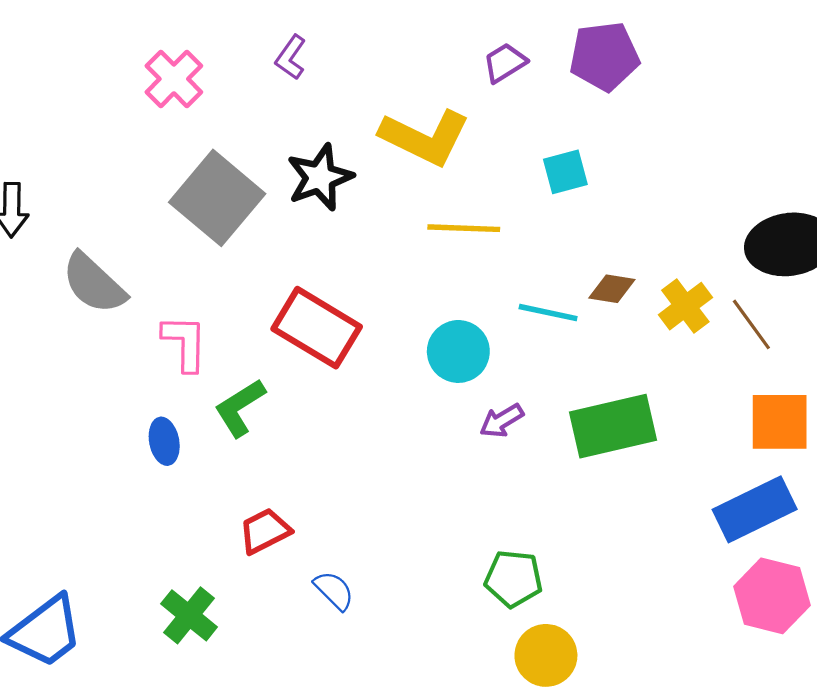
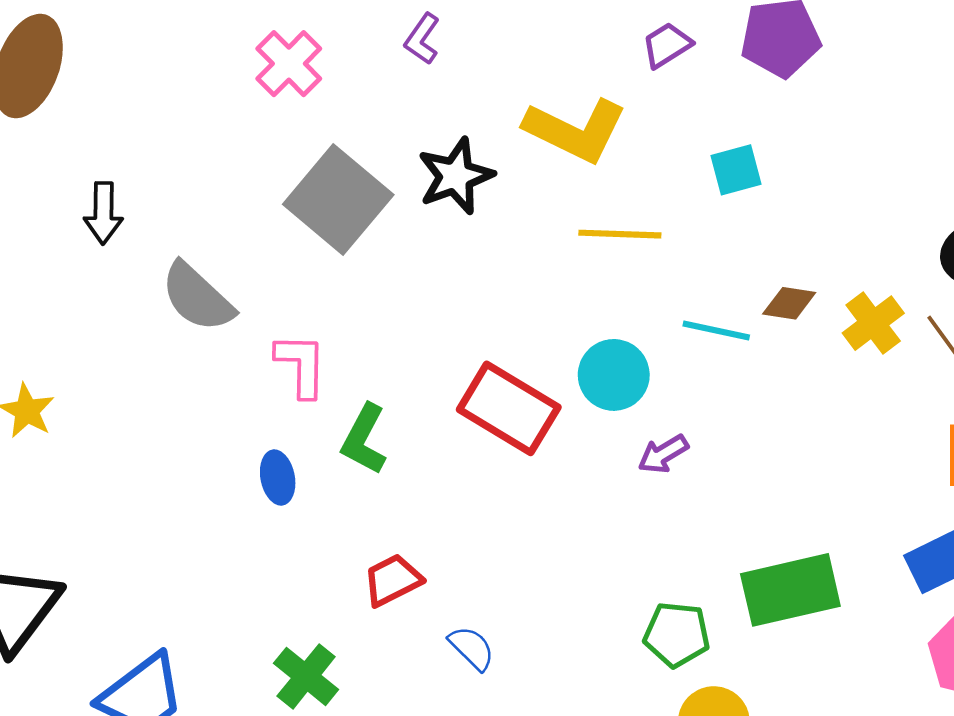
red rectangle: (317, 328) -> (509, 408), moved
green L-shape: (240, 408) -> (364, 439), turned -30
green rectangle: (613, 426) -> (790, 590), moved

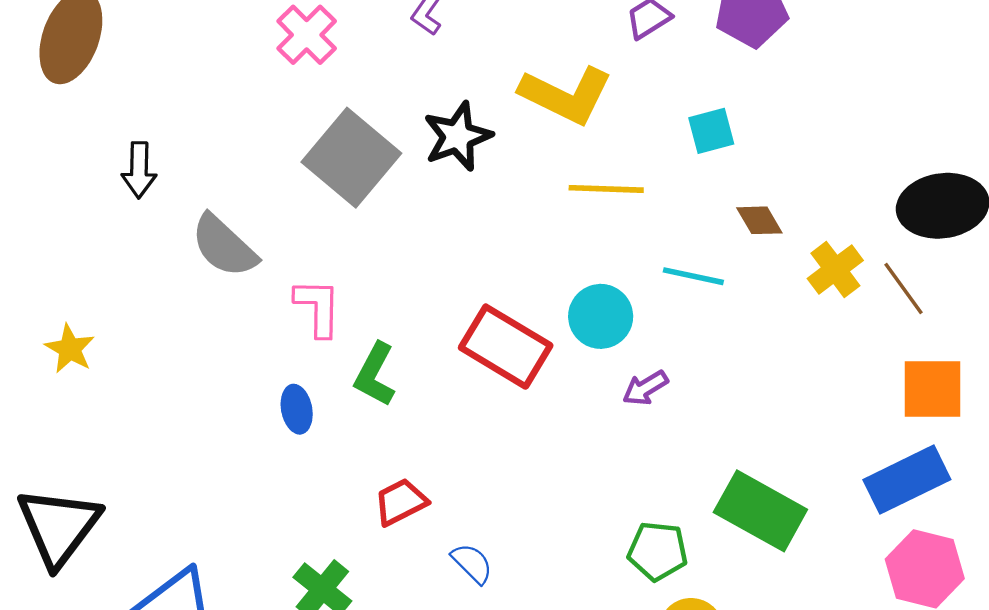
brown diamond: (789, 303) -> (759, 220), moved, turned 51
green rectangle: (790, 590) -> (760, 511), turned 42

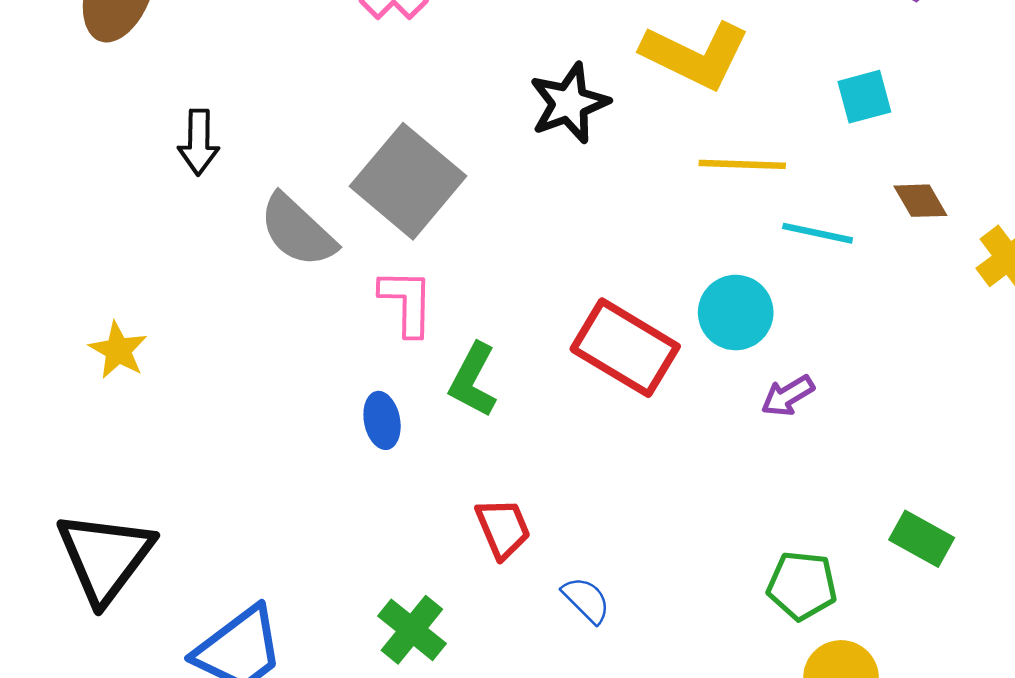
gray square: (351, 158) -> (408, 181), moved
cyan line: (693, 276) -> (818, 233), moved
red trapezoid: (401, 502) -> (503, 528), turned 94
green rectangle: (760, 511) -> (922, 539), size x0.6

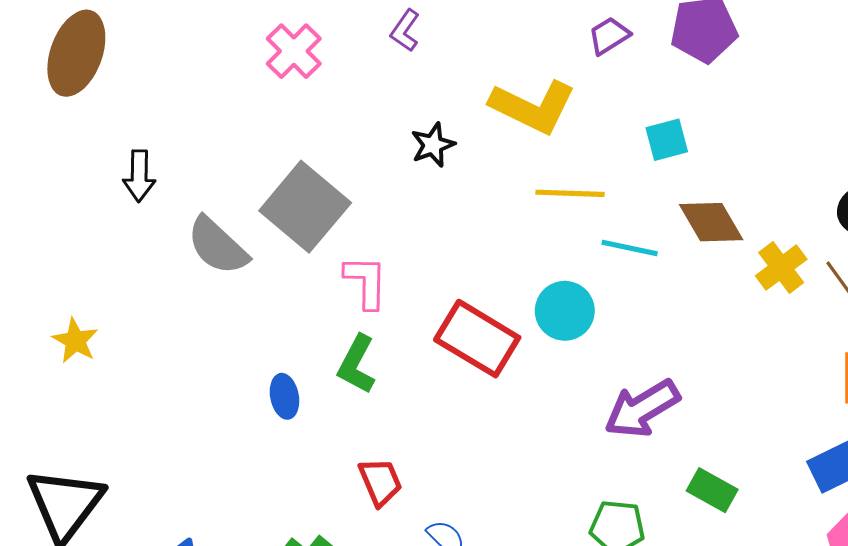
black star: (569, 103) -> (433, 145), size x0.7
brown diamond: (920, 201) -> (711, 222), size x1.5
pink L-shape: (407, 302) -> (366, 282), moved
purple arrow: (788, 396) -> (642, 409), moved, size x1.8

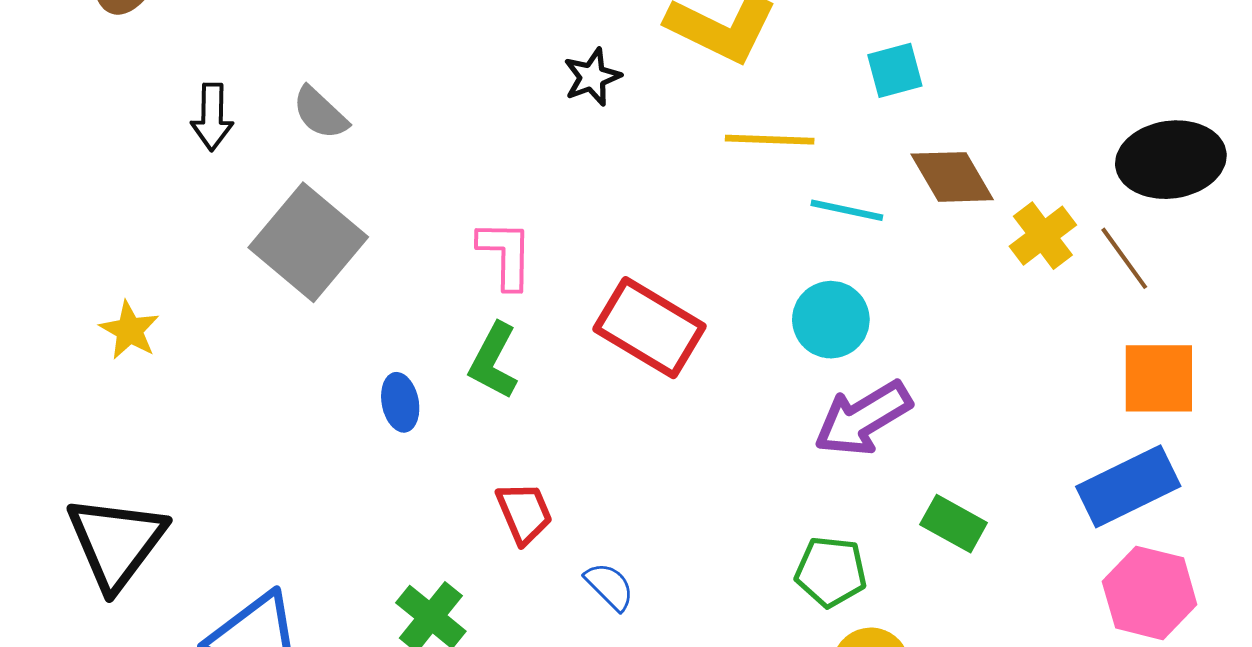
gray square: (305, 207) -> (308, 242), moved
gray semicircle: (218, 246) -> (320, 113), moved, size x0.7
cyan circle: (565, 311) -> (831, 320), moved

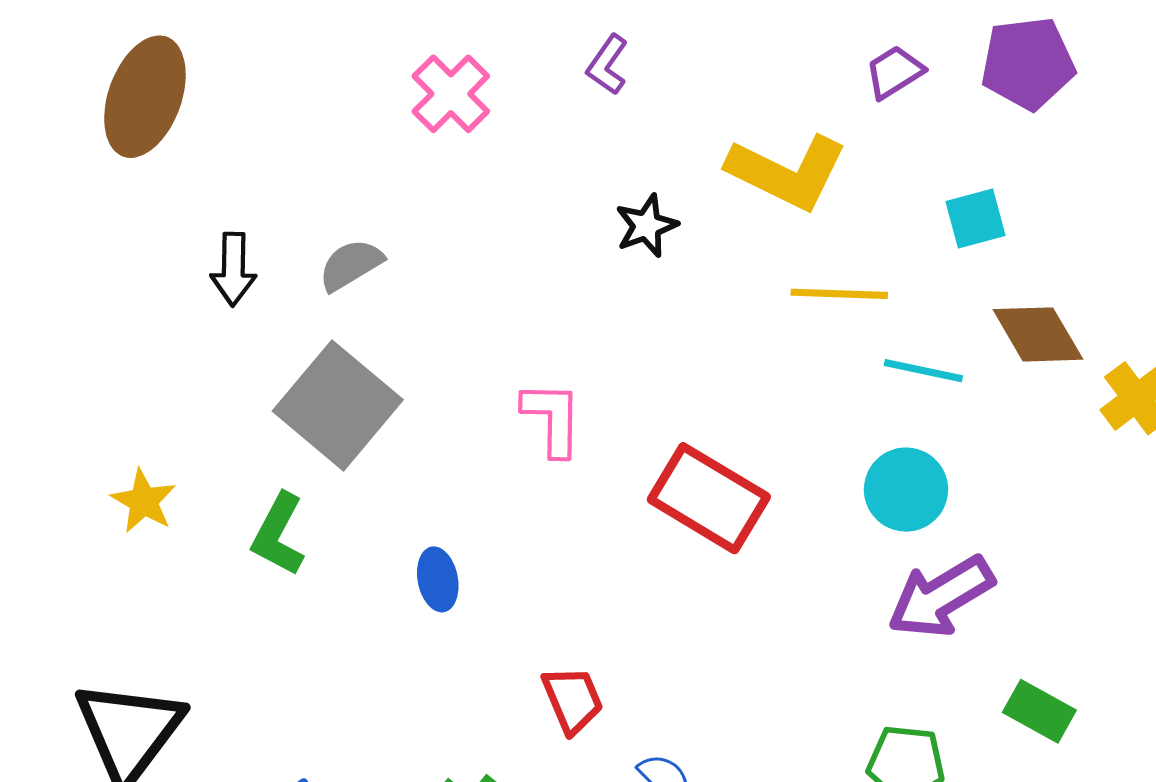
gray semicircle: (320, 113) -> (351, 265), turned 106
green L-shape: (494, 361) -> (278, 534), moved

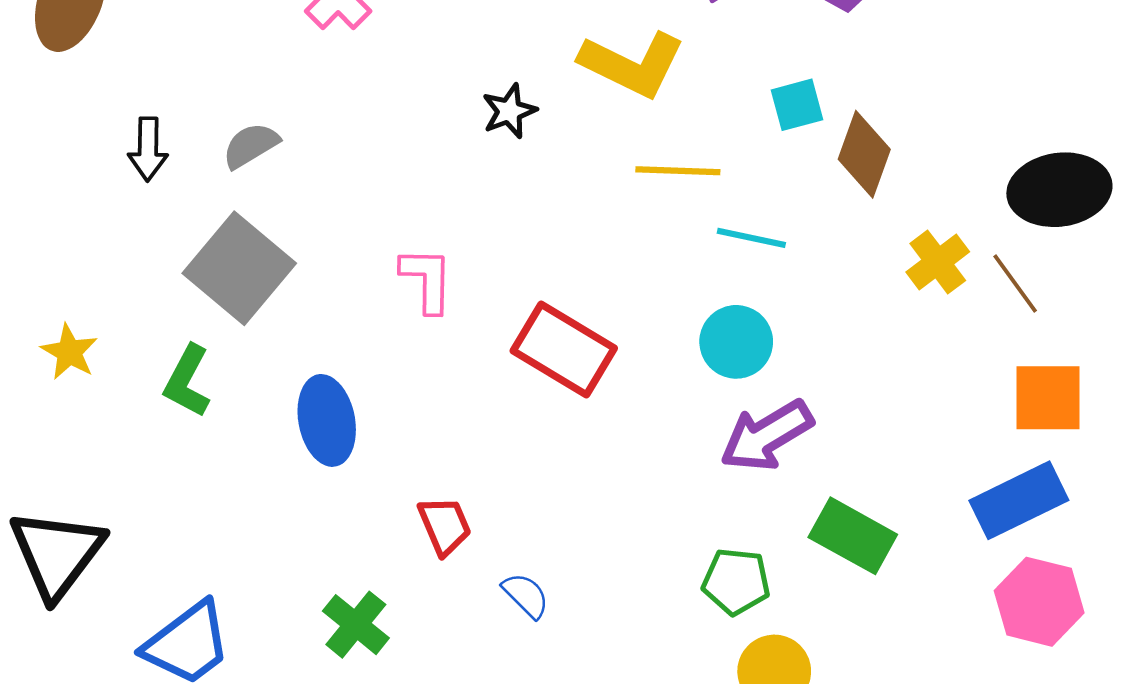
brown diamond: (1038, 334) -> (864, 154), moved, turned 50
blue ellipse: (438, 579) -> (327, 420), size x1.6
green rectangle: (1039, 711) -> (853, 536), size x1.4

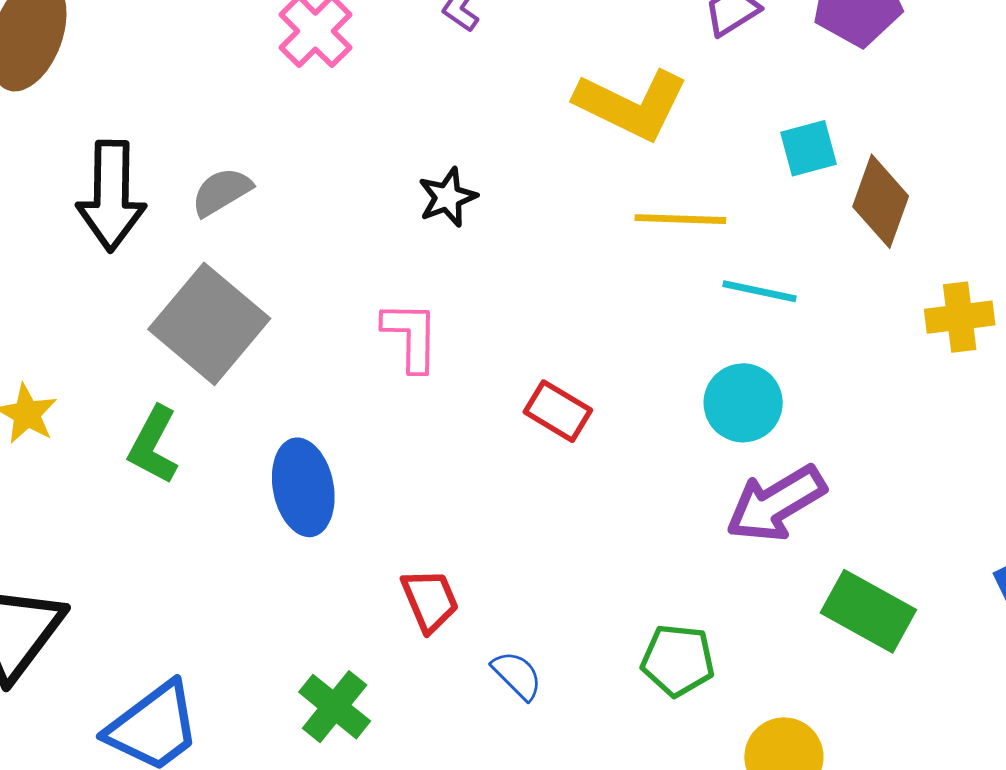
black star: (509, 111) -> (448, 197), moved
black arrow: (148, 149) -> (111, 196), size x1.6
yellow cross: (938, 262) -> (960, 317), turned 30
red rectangle: (564, 349) -> (558, 411), size x0.6
green pentagon: (736, 581) -> (678, 660), moved

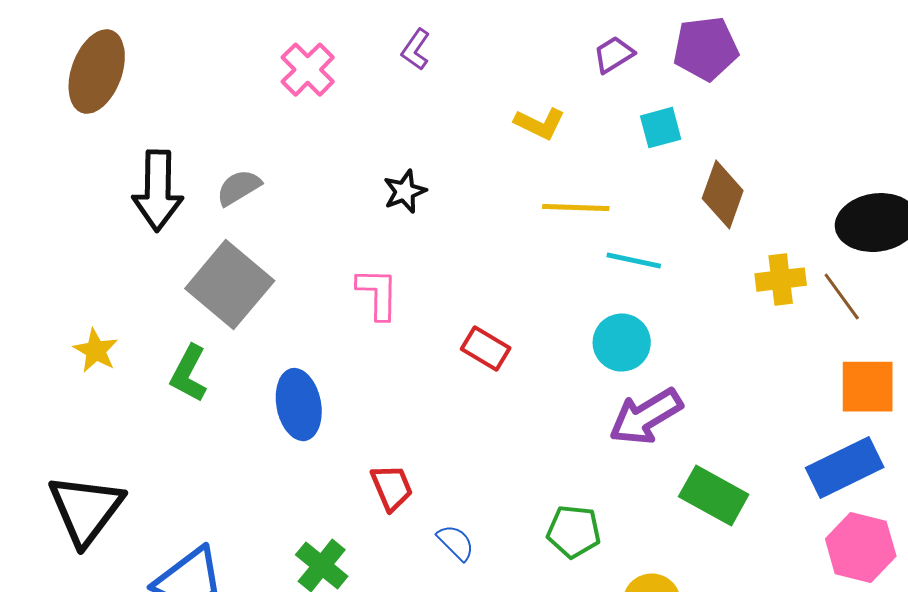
yellow L-shape: (631, 105) -> (540, 124), size x0.6
cyan square: (808, 148) -> (661, 128), moved

